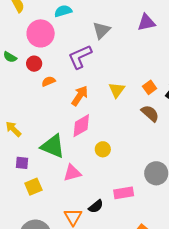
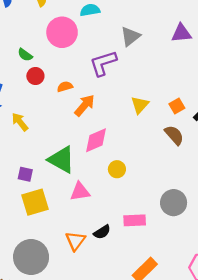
red circle: (34, 64) -> (35, 76), moved
orange arrow: (80, 96) -> (85, 105), moved
yellow arrow: (13, 129) -> (20, 122), moved
yellow square: (33, 187) -> (35, 202), size x1.4

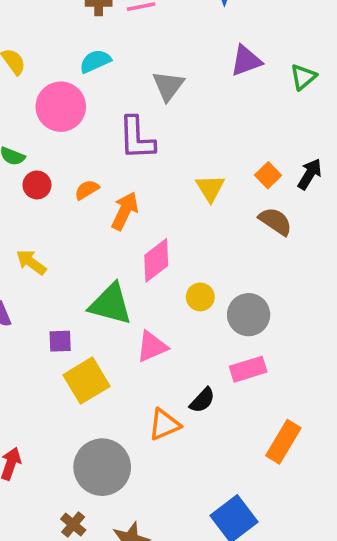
purple L-shape: (103, 63) -> (137, 138), turned -60
gray circle: (174, 203) -> (249, 315), moved
orange triangle: (75, 241) -> (164, 424), turned 45

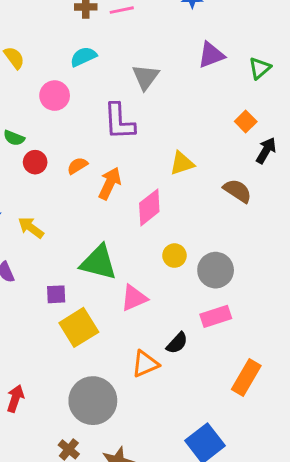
pink circle: (61, 107) -> (55, 96), size x0.7
orange square: (268, 175) -> (246, 122), moved
yellow triangle: (210, 188) -> (182, 163), turned 44
pink diamond: (156, 260) -> (149, 207), moved

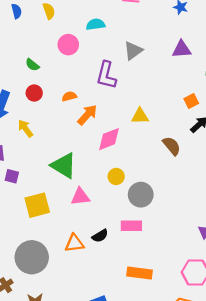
red circle: (35, 162) -> (34, 93), moved
purple square: (56, 294) -> (12, 176), moved
orange rectangle: (246, 377) -> (139, 273), turned 50

